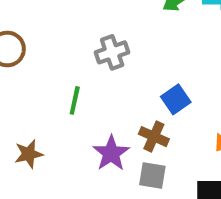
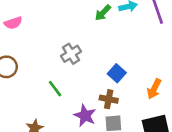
green line: (75, 100) -> (55, 89), turned -36

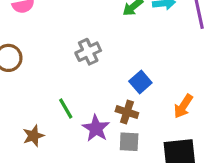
green line: (55, 89) -> (66, 109), moved

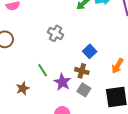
gray cross: (88, 52) -> (56, 33), turned -35
gray square: (129, 142) -> (84, 90), turned 32

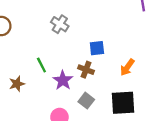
blue square: (90, 51) -> (97, 48), turned 32
gray square: (84, 90) -> (86, 101), moved

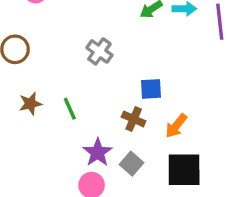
orange arrow: (127, 67) -> (176, 126), moved
purple star: (63, 80) -> (98, 152), moved
brown star: (17, 84) -> (30, 104), moved

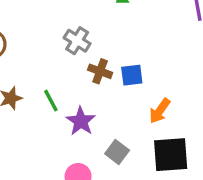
brown cross: (134, 119) -> (100, 71), moved
purple star: (98, 152) -> (81, 121), moved

